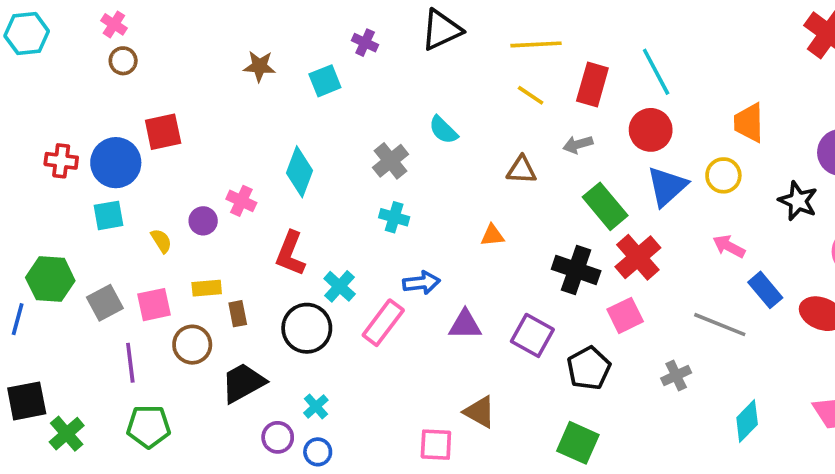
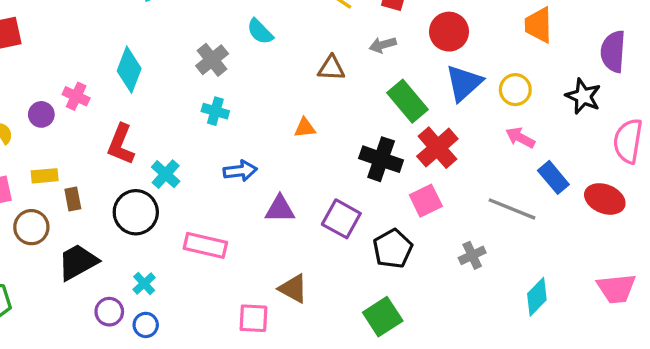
yellow circle: (723, 175) -> (515, 90), moved
pink rectangle: (383, 323) -> (205, 245), moved, turned 66
green square: (578, 443) -> (383, 317), turned 33

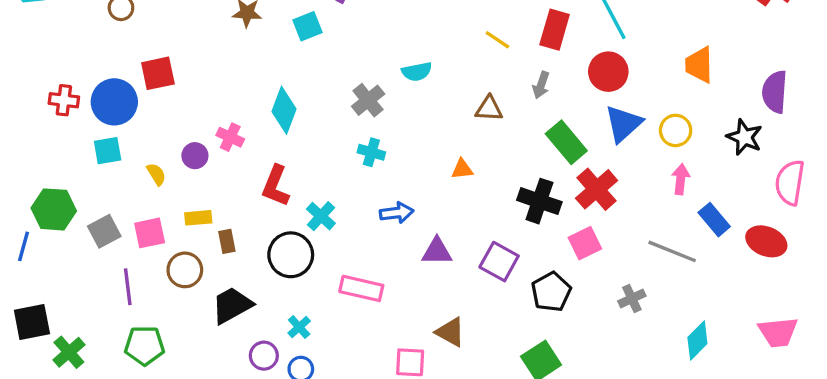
cyan semicircle: (260, 32) -> (417, 72), turned -56
gray arrow: (383, 45) -> (541, 85), turned -55
pink arrow: (520, 138) -> (681, 179), turned 68

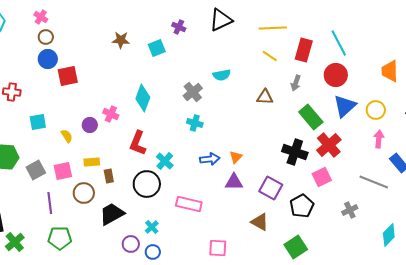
blue circle: (114, 102) -> (48, 59), moved, size x0.7
orange triangle: (462, 169) -> (236, 157), moved, turned -40
brown triangle: (450, 332) -> (260, 222), moved

